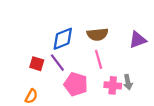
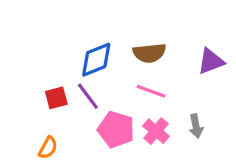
pink line: (99, 59) -> (151, 91), turned -54
red square: (37, 64) -> (56, 98), turned -32
pink cross: (113, 85) -> (156, 131), moved, turned 35

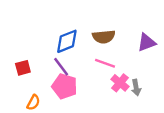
red square: (56, 98) -> (23, 68), moved
pink pentagon: (116, 129) -> (65, 86), moved
pink cross: (156, 131) -> (120, 83), moved

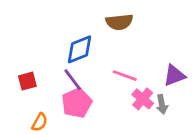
brown semicircle: (104, 37) -> (119, 22), moved
purple triangle: (147, 42) -> (174, 76), moved
pink pentagon: (65, 86) -> (77, 103), turned 30

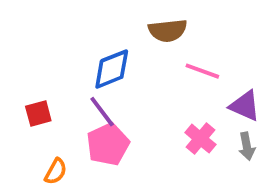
pink line: (125, 76) -> (202, 71), moved
purple triangle: (174, 76) -> (245, 106), turned 45
gray arrow: (162, 104) -> (247, 146), moved

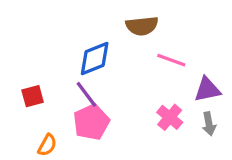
purple triangle: (245, 106) -> (207, 90), turned -36

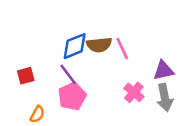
brown semicircle: (142, 26) -> (99, 45), moved
pink line: (171, 60) -> (122, 49), moved, turned 45
gray arrow: (209, 124) -> (165, 98), size x1.5

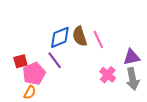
brown semicircle: (99, 45) -> (80, 36), turned 78
pink pentagon: (72, 96) -> (34, 74), moved

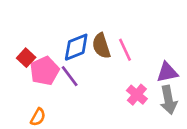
red square: (20, 61) -> (26, 58), moved, turned -32
pink pentagon: (34, 74) -> (45, 71), moved

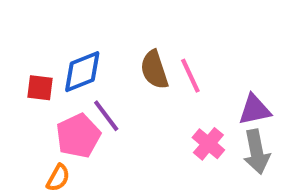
blue diamond: (76, 47) -> (82, 72), moved
red square: (26, 58) -> (40, 88), turned -36
pink pentagon: (45, 71) -> (78, 136), moved

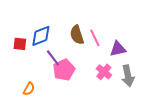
purple triangle: (254, 110) -> (118, 49), moved
pink pentagon: (78, 136) -> (64, 70), moved

